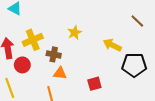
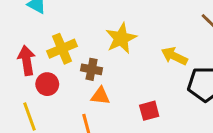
yellow star: (75, 33) -> (121, 38), size x1.5

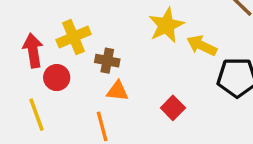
yellow star: (121, 38) -> (166, 25), moved
red square: (149, 111) -> (173, 108), turned -30

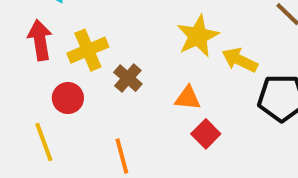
red arrow: (33, 51) -> (40, 40), moved
brown cross: (107, 61) -> (128, 78), turned 30
orange triangle: (117, 91) -> (188, 98), moved

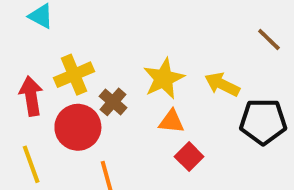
yellow star: (198, 36) -> (164, 79), moved
red arrow: (40, 40) -> (31, 96), moved
red circle: (68, 98) -> (78, 127), moved, size x1.5

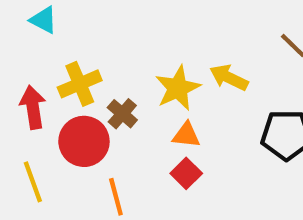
yellow arrow: (222, 84) -> (229, 77), moved
red square: (189, 157) -> (186, 173), moved

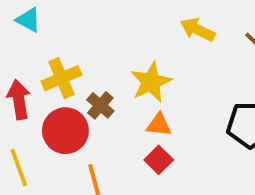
yellow arrow: (229, 77) -> (198, 30), moved

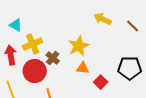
cyan triangle: (28, 20) -> (16, 25), moved
red square: (159, 160) -> (101, 82), moved

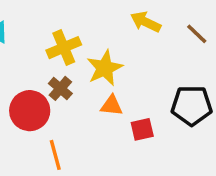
yellow cross: (33, 44) -> (64, 48), moved
red square: (101, 82) -> (142, 129), turned 32

